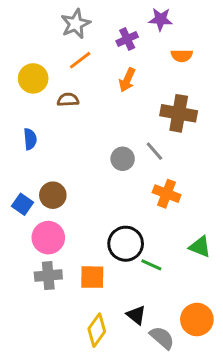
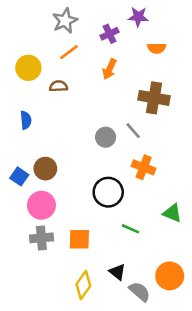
black circle: (126, 244) -> (108, 192), moved

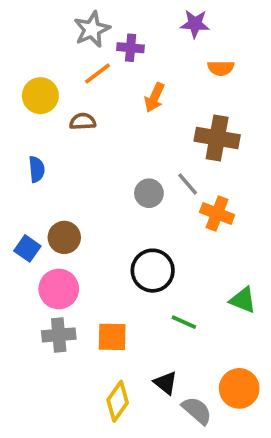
purple cross: (109, 34) -> (131, 48), moved, turned 30
orange cross: (144, 167) -> (217, 213), moved

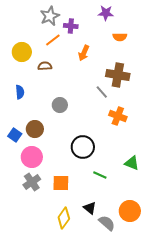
gray line: (188, 184) -> (102, 92), moved
gray circle: (149, 193) -> (60, 105), moved
gray cross: (59, 335) -> (32, 182), turned -30

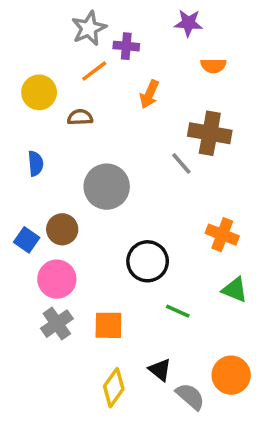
gray circle: (60, 105) -> (107, 187), size x1.6
orange cross: (118, 116) -> (222, 235), moved

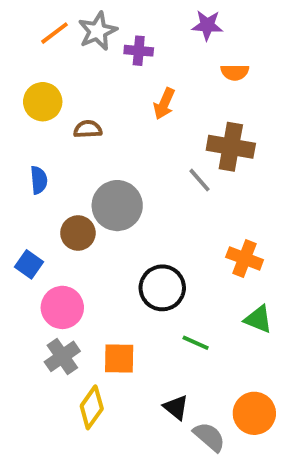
orange line: (94, 71) -> (54, 33), moved
brown circle: (62, 229) -> (78, 233), moved
yellow diamond: (114, 388) -> (92, 407), moved

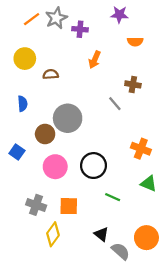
brown cross: (231, 147) -> (133, 84), size x0.6
pink circle: (62, 307) -> (55, 167), moved
gray cross: (62, 356) -> (36, 205), turned -36

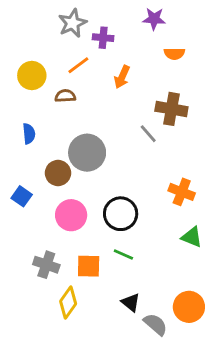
orange line: (32, 19) -> (78, 65), moved
brown cross: (133, 84) -> (171, 109), size x1.5
green line: (113, 197) -> (123, 254), moved

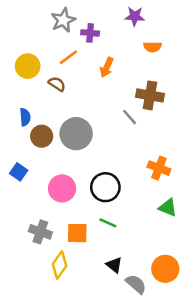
brown semicircle: (65, 96) -> (57, 84), turned 36
brown circle: (58, 173) -> (42, 136), moved

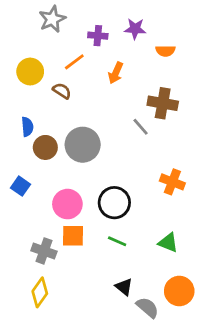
purple star: (135, 16) -> (135, 29), moved
gray star: (63, 20) -> (52, 19), moved
green triangle: (168, 208) -> (168, 243), moved
orange square: (77, 233) -> (73, 236), moved
yellow diamond: (59, 265) -> (40, 292), moved

